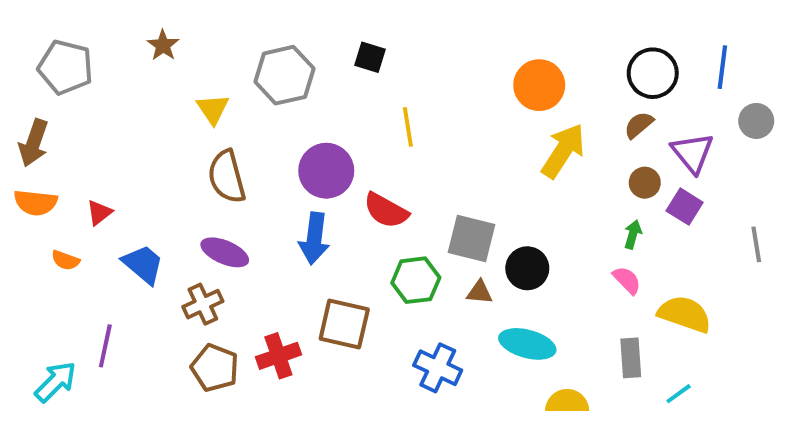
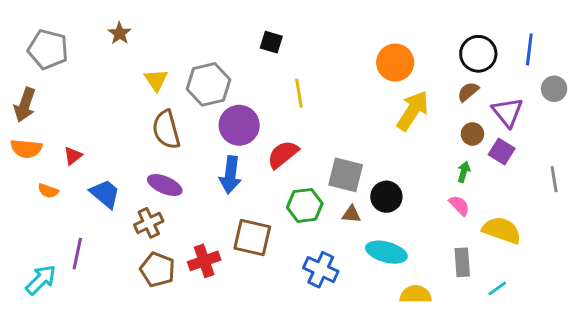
gray hexagon: (284, 75) -> (209, 84), moved
red semicircle: (386, 211) -> (283, 154), turned 112

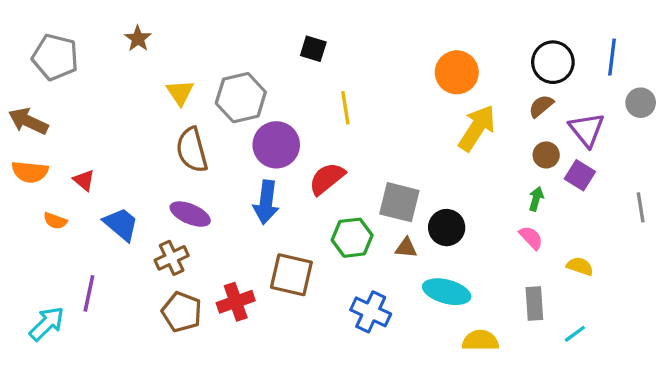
brown arrow: (25, 105) -> (28, 121), turned 96
red triangle: (73, 156) -> (84, 180), turned -42
yellow semicircle: (502, 230) -> (580, 266), size x0.6

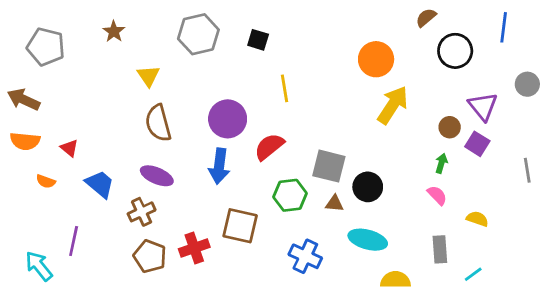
blue line: (612, 57) -> (504, 27), moved
gray hexagon: (241, 98) -> (198, 34), moved
brown semicircle: (541, 106) -> (426, 18), moved
cyan arrow: (47, 324) -> (39, 266), turned -84

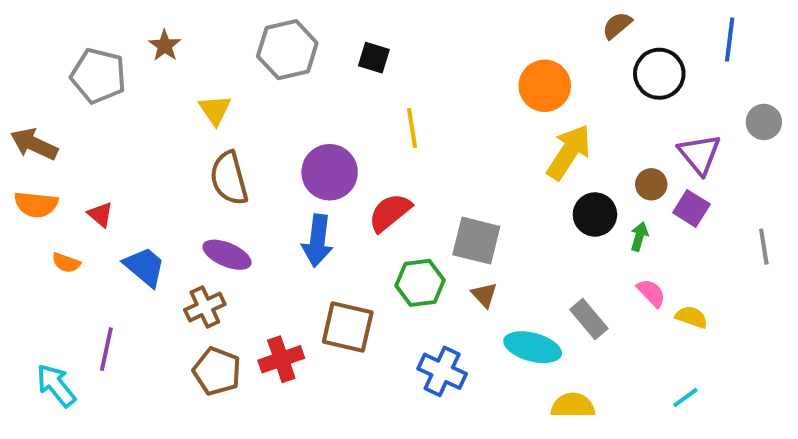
gray pentagon: (46, 47) -> (98, 76), moved
black circle: (368, 187) -> (595, 214), moved
pink semicircle: (437, 195) -> (651, 293), moved
brown triangle: (334, 204) -> (484, 295), turned 42
gray rectangle: (440, 249) -> (589, 319), moved, turned -36

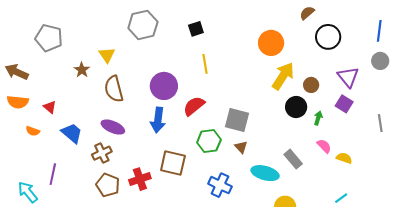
blue line: (730, 40) -> (379, 31), moved
brown star: (165, 46) -> (82, 70), moved
black square: (374, 58) -> (196, 29), moved, turned -35
brown circle: (651, 184) -> (311, 85), moved

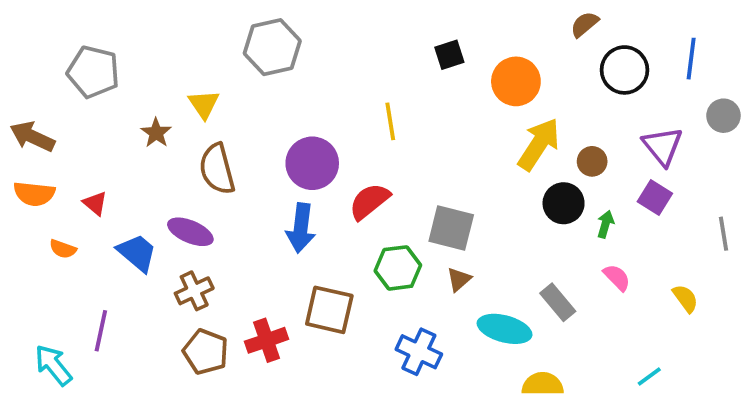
black square: (196, 29) -> (449, 55), moved
blue line: (379, 31) -> (691, 59), moved
purple ellipse: (113, 127) -> (190, 232), moved
brown triangle: (241, 147) -> (459, 279), turned 32
yellow semicircle: (344, 158) -> (685, 298), moved, turned 35

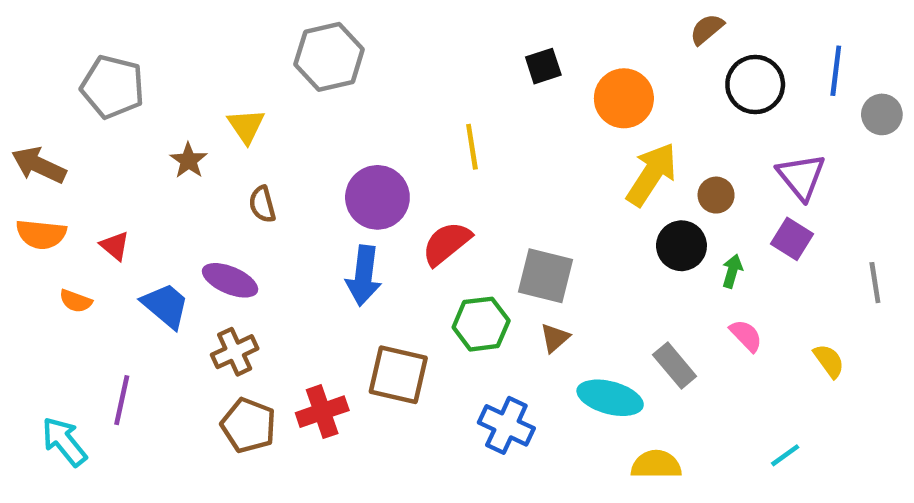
gray circle: (723, 116) -> (882, 114), moved
brown semicircle: (217, 169) -> (262, 204), size x0.6

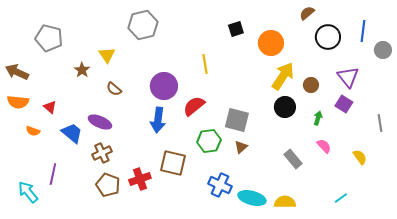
brown semicircle: (262, 204) -> (114, 89), turned -35
black circle: (681, 246) -> (285, 107), moved
cyan ellipse: (610, 398) -> (252, 198), moved

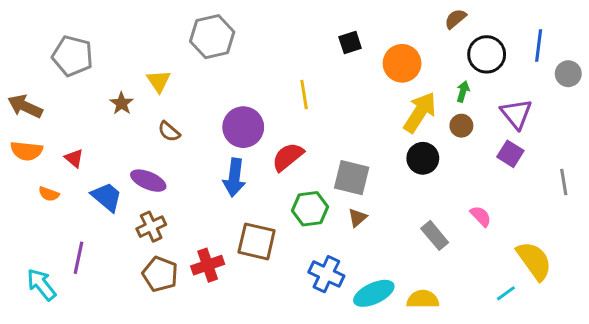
green arrow: (318, 118) -> (463, 92), moved
yellow semicircle: (360, 157) -> (534, 261), moved, size x1.8
cyan ellipse: (252, 198) -> (374, 293), turned -40

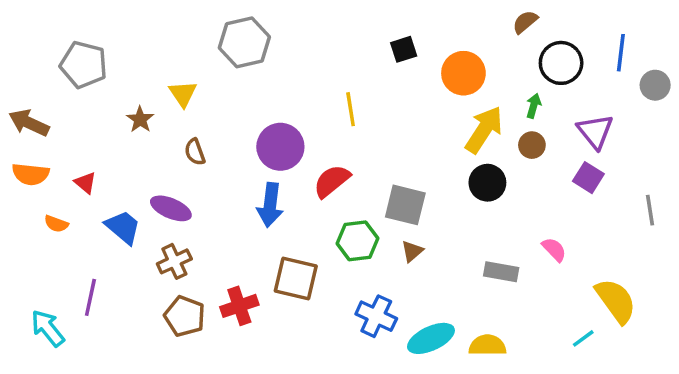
brown semicircle: (169, 132) -> (195, 152), turned 30
gray rectangle: (435, 235) -> (501, 272), turned -40

